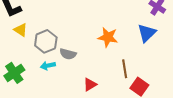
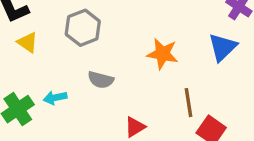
gray hexagon: (46, 41) -> (83, 28), moved
cyan arrow: (48, 66) -> (55, 98), moved

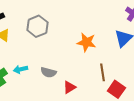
gray semicircle: (101, 80) -> (48, 72), moved

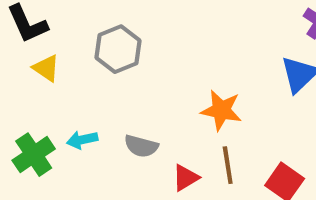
orange star: (86, 42) -> (221, 110), moved
brown line: (102, 72) -> (228, 165), moved

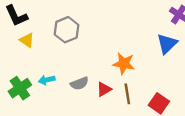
gray semicircle: (141, 146) -> (79, 83), turned -36
red triangle: (185, 178) -> (104, 89), moved

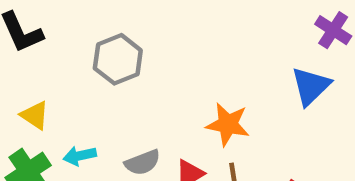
yellow triangle: (27, 40) -> (35, 115), moved

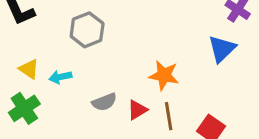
cyan arrow: (80, 156) -> (60, 77), moved

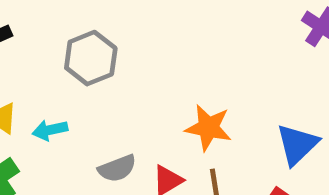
blue triangle: (222, 49) -> (297, 144), moved

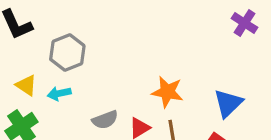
gray hexagon: (91, 58) -> (67, 52), moved

